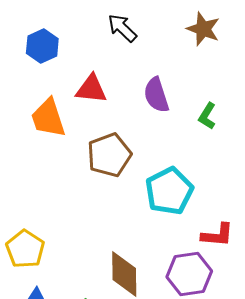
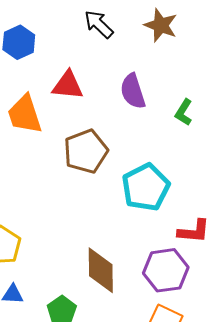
brown star: (203, 29) -> (161, 25), moved

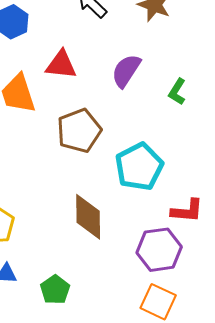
purple semicircle: (133, 91) -> (126, 71), turned 51
brown diamond: (101, 270) -> (88, 217), moved

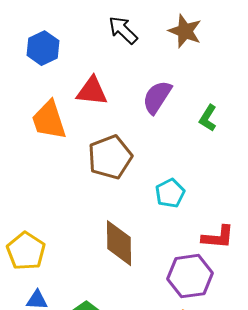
cyan pentagon: (139, 167) -> (170, 193), size x0.6

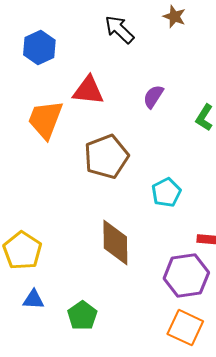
brown star: (185, 31) -> (174, 17), moved, size x0.7
purple semicircle: (157, 97) -> (153, 97), size x0.7
orange trapezoid: (49, 120) -> (45, 120), turned 39

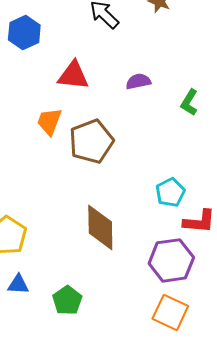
purple semicircle: (153, 97) -> (138, 81), turned 45
orange trapezoid: (45, 120) -> (49, 121), moved, size x0.7
cyan pentagon: (166, 193) -> (170, 192), moved

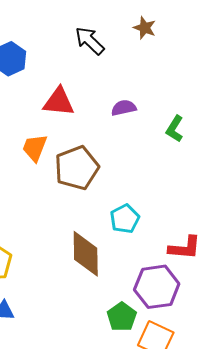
cyan pentagon: (170, 192) -> (125, 219), moved
green pentagon: (67, 300) -> (122, 317), moved

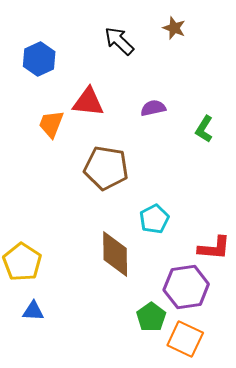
orange trapezoid: (35, 148) -> (51, 124), moved
brown pentagon: (77, 168) -> (106, 168), turned 30

